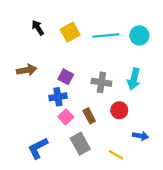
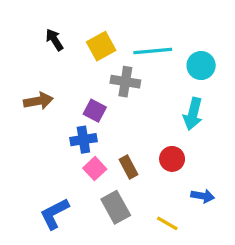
cyan circle: (139, 35) -> (201, 65), moved
gray cross: (101, 82) -> (125, 82), moved

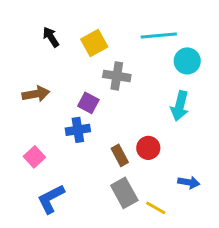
cyan line: (153, 51) -> (159, 35), moved
red circle: (172, 159) -> (148, 148), moved
pink square: (95, 169) -> (34, 157), moved
gray rectangle: (116, 207) -> (124, 193), moved

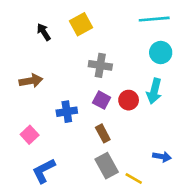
cyan line: (159, 35) -> (154, 19), moved
yellow square: (94, 43) -> (81, 24), moved
purple square: (88, 103) -> (102, 100), moved
red circle: (148, 148) -> (129, 100), moved

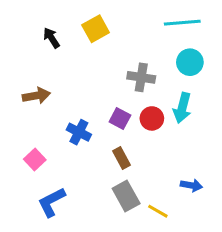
gray cross: (100, 65) -> (141, 77), moved
blue cross: (67, 112) -> (79, 132), turned 36

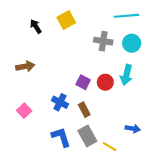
gray cross: (141, 77) -> (103, 41), moved
blue cross: (79, 132) -> (60, 102), moved
blue L-shape: (51, 202) -> (61, 137), moved, turned 100

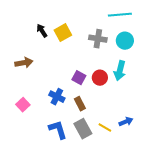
yellow square: (66, 20) -> (63, 33), moved
black arrow: (36, 26) -> (42, 31), moved
blue arrow: (133, 129) -> (126, 122), turned -32
yellow line: (110, 146) -> (105, 128), moved

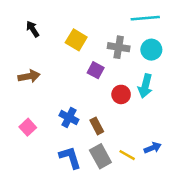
black arrow: (42, 31) -> (33, 29), moved
yellow square: (63, 33) -> (76, 40), turned -30
purple square: (79, 78) -> (96, 70), moved

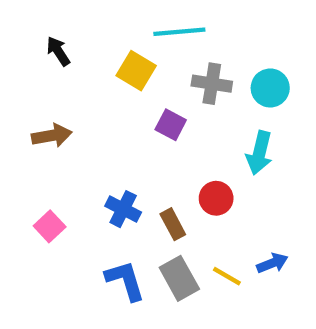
cyan line: (145, 18) -> (179, 32), moved
red circle: (121, 94) -> (216, 198), moved

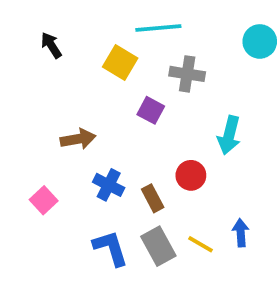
cyan circle: (270, 88) -> (260, 41), moved
brown arrow: (52, 136) -> (78, 139), moved
blue arrow: (272, 263) -> (241, 233), turned -72

